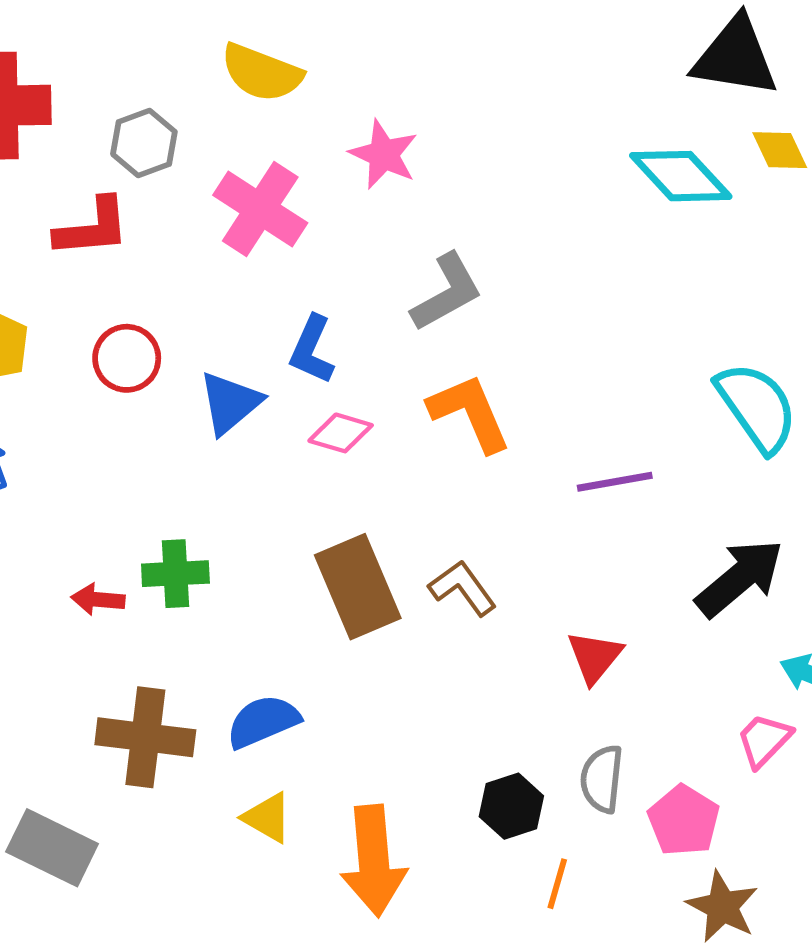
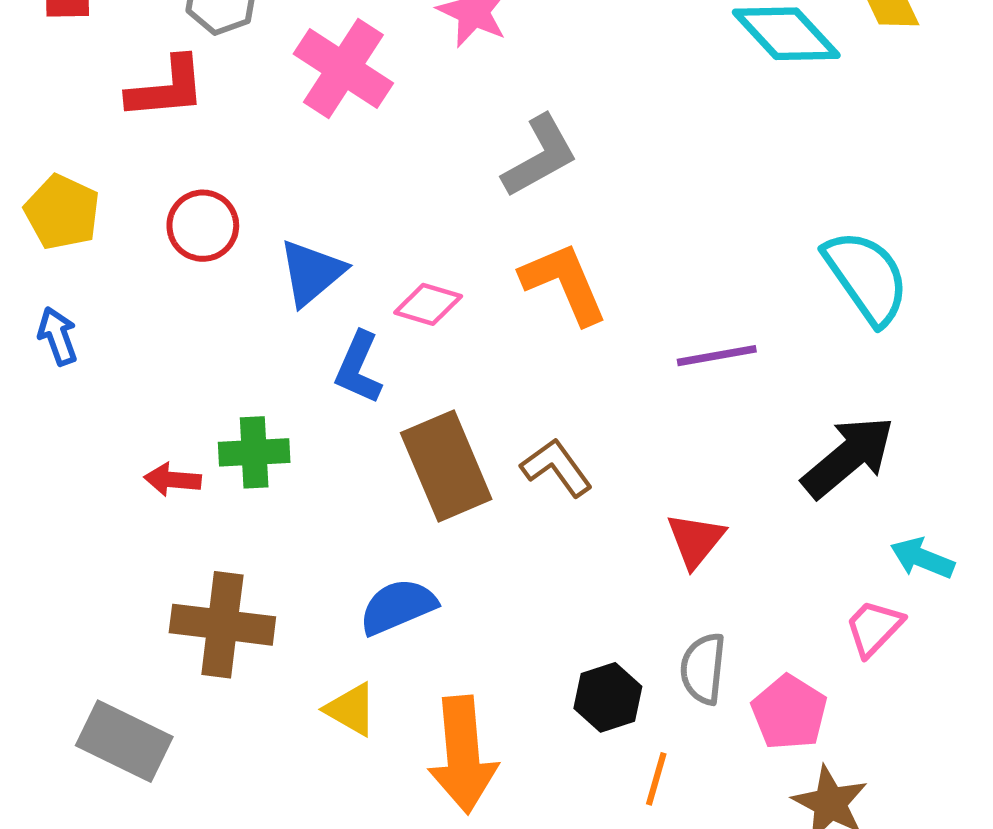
blue L-shape: (312, 350) -> (358, 368), moved
blue semicircle: (263, 721) -> (398, 607), moved

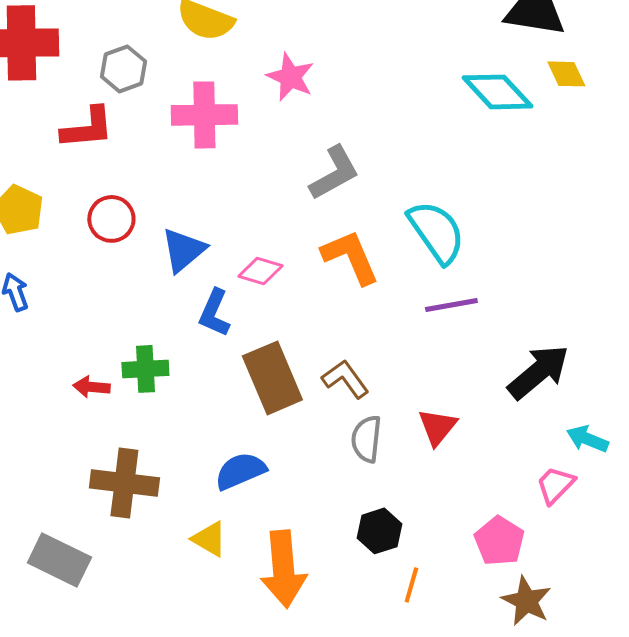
pink cross: (343, 68) -> (204, 115), turned -34
cyan semicircle: (866, 277) -> (436, 232), moved
gray semicircle: (703, 669) -> (366, 439), moved

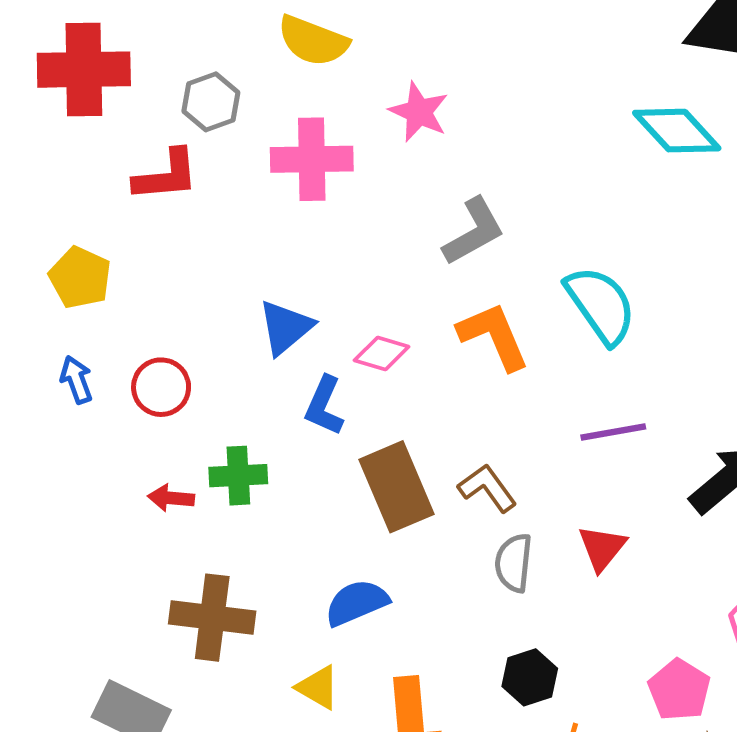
red circle: (111, 219) -> (161, 387), moved
purple line: (451, 305) -> (613, 432), moved

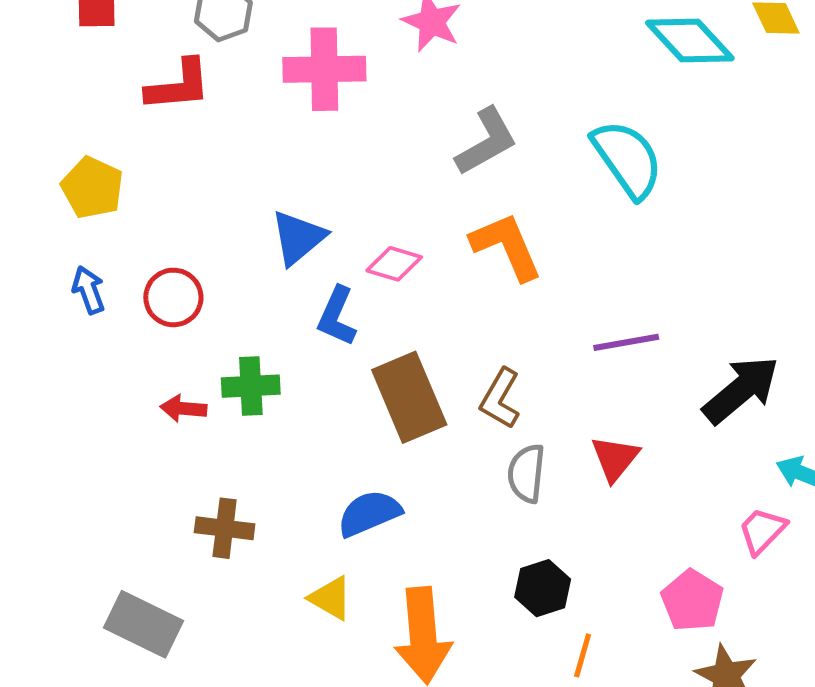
cyan semicircle: (601, 305) -> (627, 159), moved
brown L-shape: (487, 488) -> (500, 399), turned -114
brown cross: (212, 618) -> (225, 528), size x0.7

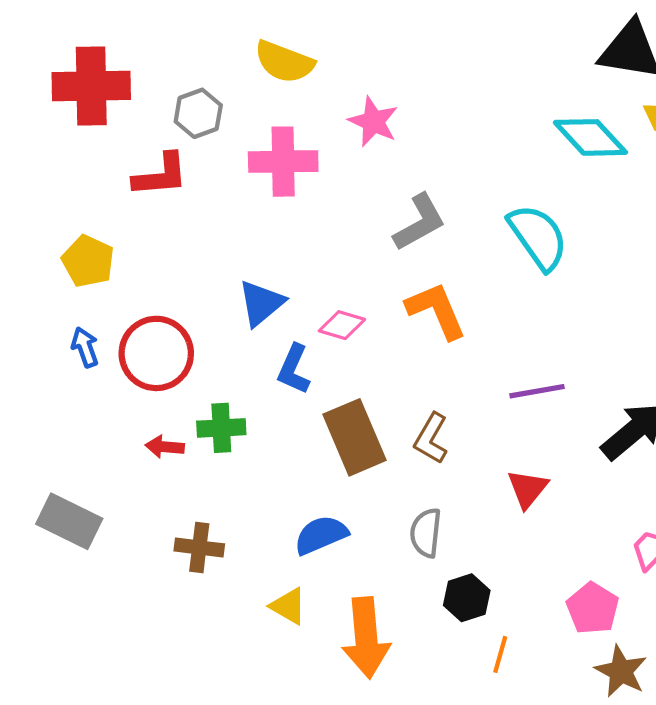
red circle: (173, 297) -> (156, 353), size x1.5
gray semicircle: (526, 473) -> (426, 533), moved
gray rectangle: (143, 624) -> (69, 521), moved

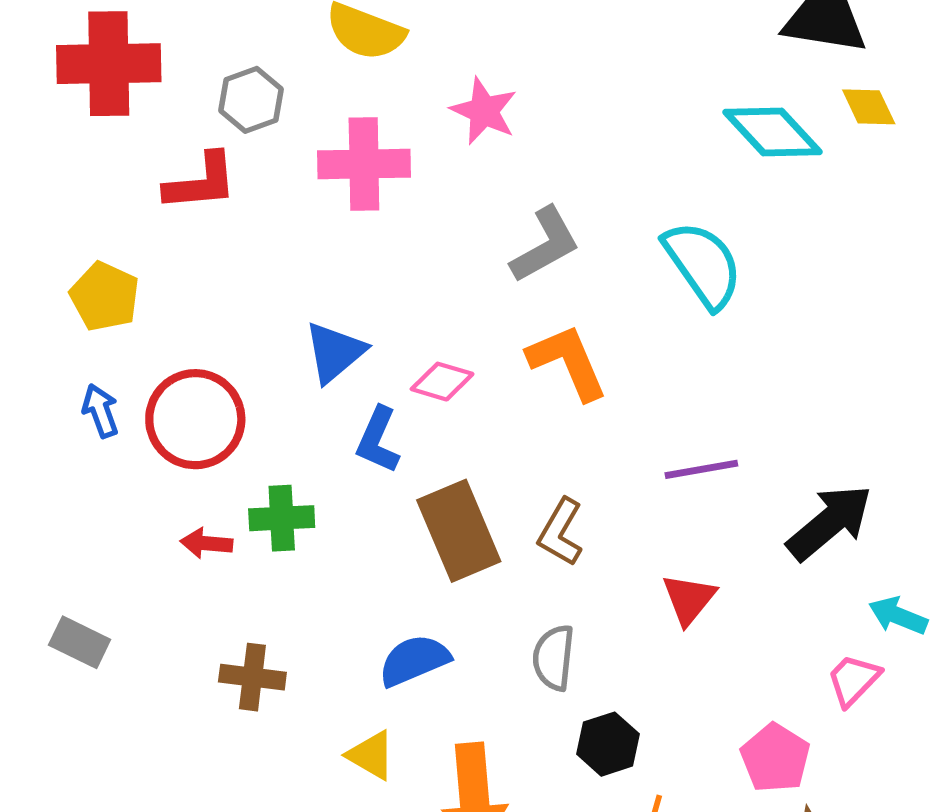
gray rectangle: (69, 521) -> (80, 642), size x0.7

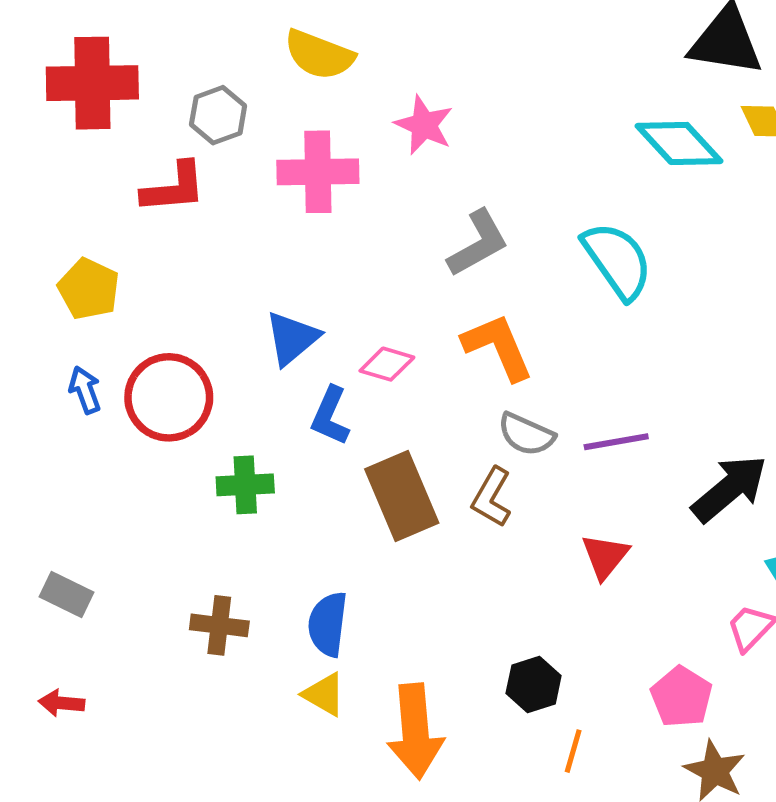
red arrow: (206, 543) -> (62, 703), moved
gray semicircle: (554, 658) -> (526, 434), moved, turned -72
blue semicircle: (414, 660) -> (328, 624), moved, turned -60

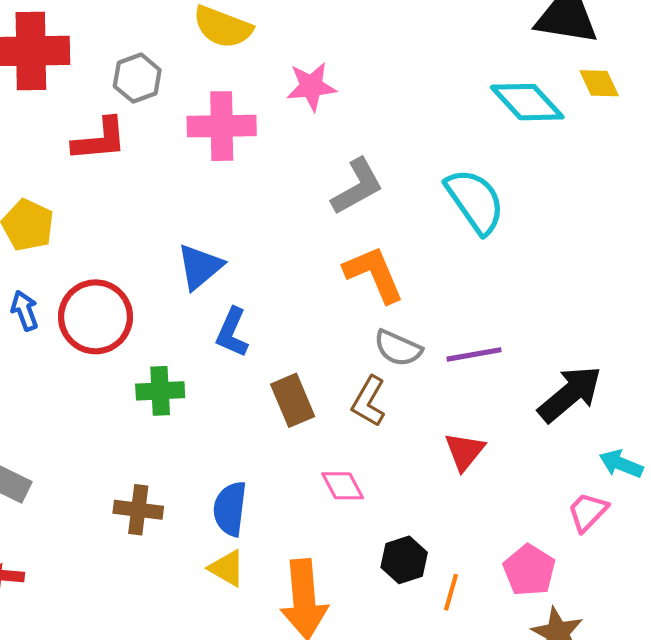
pink star: (424, 125) -> (311, 86), turned -30
pink diamond: (387, 364) -> (343, 486), moved, turned 45
brown rectangle: (402, 496) -> (293, 400), size x0.7
orange line: (573, 751) -> (451, 592), moved

